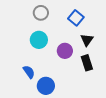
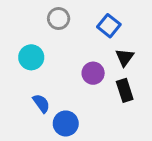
cyan circle: (39, 40) -> (31, 57), moved

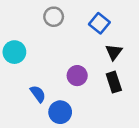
cyan circle: (31, 57) -> (14, 52), moved
purple circle: (93, 73) -> (77, 76), moved

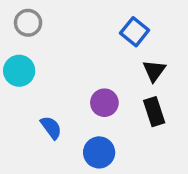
gray circle: (54, 17) -> (28, 23), moved
blue circle: (60, 112) -> (99, 152), moved

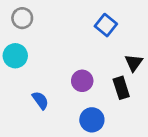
black triangle: (154, 71) -> (134, 63), moved
blue circle: (99, 152) -> (92, 120), moved

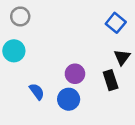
blue square: (106, 25) -> (116, 23), moved
blue circle: (92, 120) -> (69, 99), moved

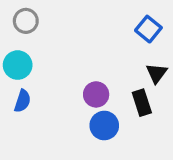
blue semicircle: (37, 92) -> (23, 101), moved, turned 54
blue circle: (69, 99) -> (104, 126), moved

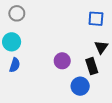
blue square: (148, 29) -> (96, 19), turned -35
blue circle: (104, 126) -> (80, 86), moved

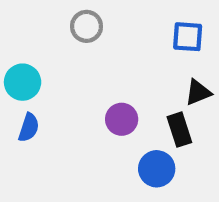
gray circle: (17, 13) -> (87, 26), moved
black triangle: (101, 47) -> (198, 92), turned 32

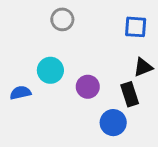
cyan circle: (23, 82) -> (50, 70), moved
blue semicircle: (29, 128) -> (20, 93), turned -120

